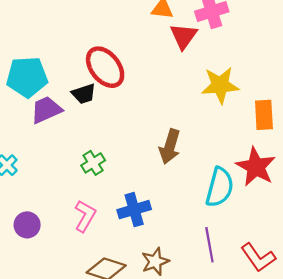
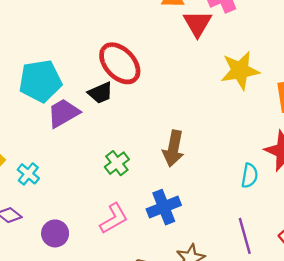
brown arrow: (170, 147) -> (173, 148), moved
cyan semicircle: (220, 187) -> (250, 176), size x0.6
pink L-shape: (85, 216) -> (114, 218), turned 36

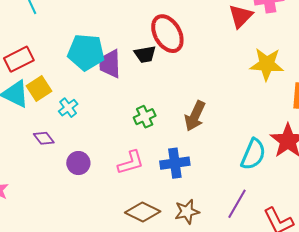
cyan pentagon: (40, 81) -> (86, 52), moved
purple trapezoid: (63, 113) -> (110, 64), turned -76
cyan semicircle: (250, 176) -> (253, 154), size x1.5
purple line: (245, 236) -> (237, 204), turned 32

